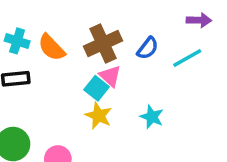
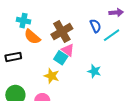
cyan cross: (17, 41) -> (23, 21), moved
blue semicircle: (148, 48) -> (95, 26), moved, turned -56
yellow star: (99, 116) -> (52, 76), moved

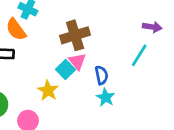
blue semicircle: (95, 26) -> (101, 75), moved
cyan line: (112, 35) -> (139, 55), turned -36
orange semicircle: (32, 37) -> (16, 30), moved

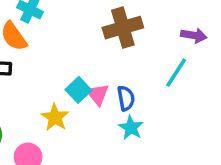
brown cross: (75, 35) -> (123, 28), moved
pink triangle: (77, 61) -> (98, 94), moved

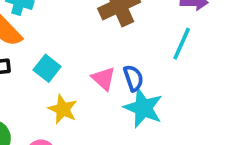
cyan square: (78, 90) -> (47, 68), moved
cyan star: (131, 128) -> (143, 108), size x1.5

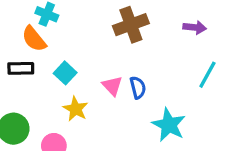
cyan line: (182, 44) -> (207, 75), moved
cyan star: (143, 108) -> (169, 125), moved

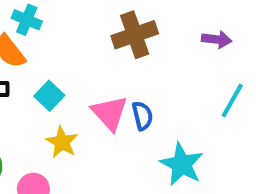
pink triangle: (112, 86) -> (110, 113), size x1.4

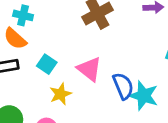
blue semicircle: (142, 116) -> (123, 86), moved, size x1.4
yellow star: (62, 142) -> (60, 94), turned 30

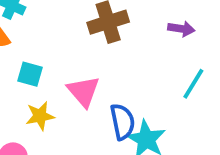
cyan square: (47, 64) -> (30, 74), turned -30

